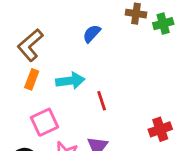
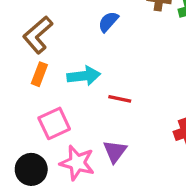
red line: (102, 101) -> (120, 99), turned -60

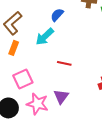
cyan arrow: (84, 76) -> (45, 37), moved, turned 144

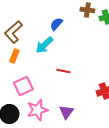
purple triangle: (61, 97) -> (66, 112), moved
pink star: (37, 104) -> (37, 110), turned -30

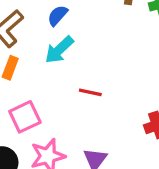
blue semicircle: (56, 24) -> (58, 15), moved

